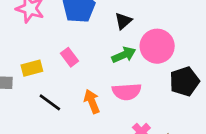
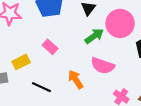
pink semicircle: (127, 92) -> (103, 66), turned 35

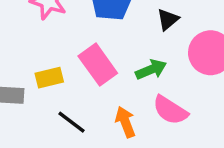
green arrow: (94, 36) -> (151, 70), moved
pink rectangle: (50, 47) -> (98, 65), size x1.6

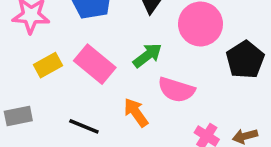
yellow rectangle: (49, 78) -> (48, 65), moved

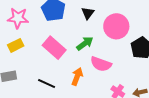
yellow rectangle: (48, 65) -> (16, 45), moved
orange arrow: (136, 112) -> (77, 76), turned 54

